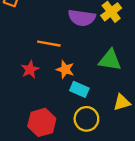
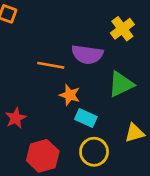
purple semicircle: (82, 18) -> (87, 54), moved
green triangle: (110, 60) -> (121, 84), turned -35
red star: (30, 69) -> (16, 118), moved

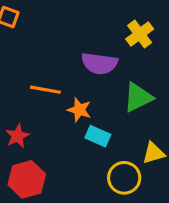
orange line: (51, 65) -> (45, 90), moved
yellow circle: (94, 152) -> (124, 178), moved
red hexagon: (43, 156) -> (27, 179), moved

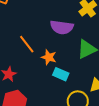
orange line: (45, 90) -> (27, 44), turned 42

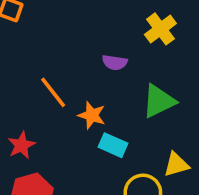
purple semicircle: (62, 27) -> (115, 62), size x0.6

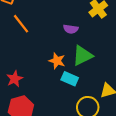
orange line: (53, 92) -> (21, 24), moved
green triangle: (159, 101) -> (82, 56), moved

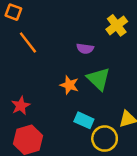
green triangle: (82, 56) -> (98, 79), turned -50
cyan rectangle: (70, 79) -> (84, 120), moved

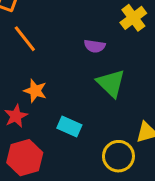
orange star: (69, 85) -> (35, 91), moved
cyan rectangle: (84, 120) -> (69, 126), moved

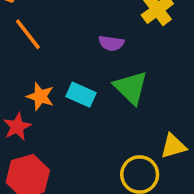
cyan rectangle: (69, 126) -> (81, 95), moved

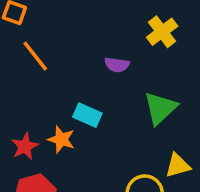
green triangle: (131, 88) -> (160, 108), moved, turned 33
orange star: (40, 96) -> (61, 139), moved

